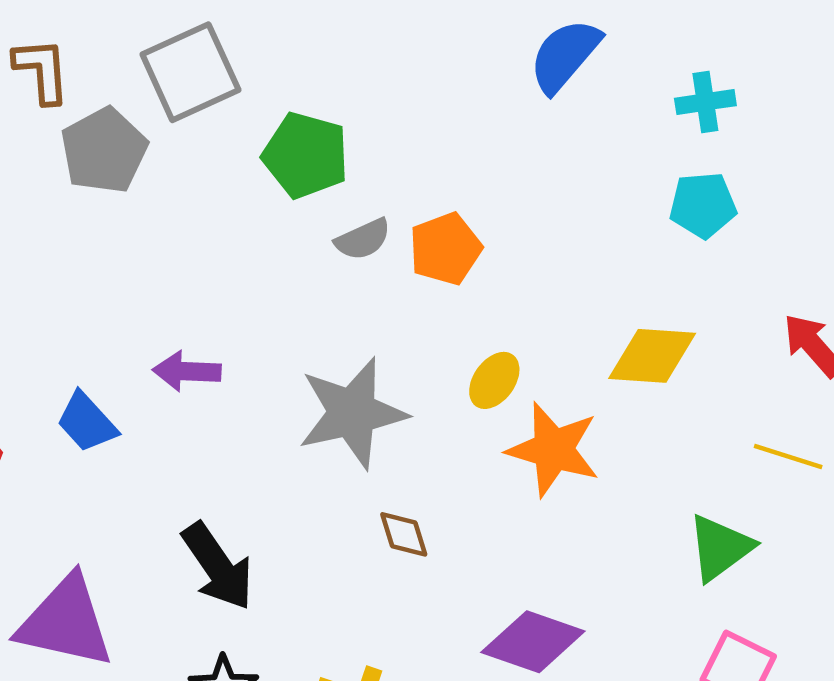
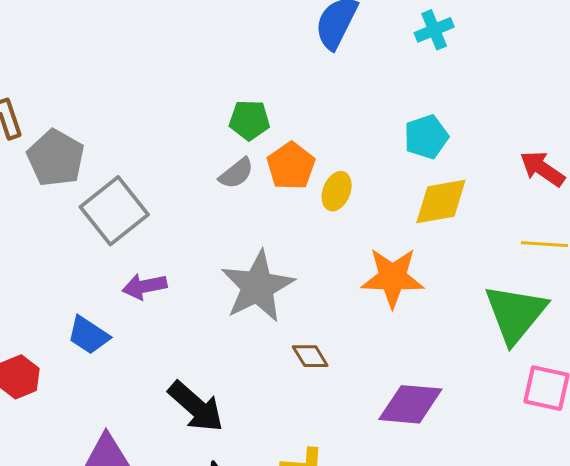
gray square: (190, 72) -> (114, 211), moved
green pentagon: (306, 155) -> (249, 120), moved, size x0.7
cyan pentagon: (703, 205) -> (426, 137), moved
yellow ellipse: (494, 380) -> (337, 191), moved
green triangle: (720, 548) -> (515, 314), size x1.4

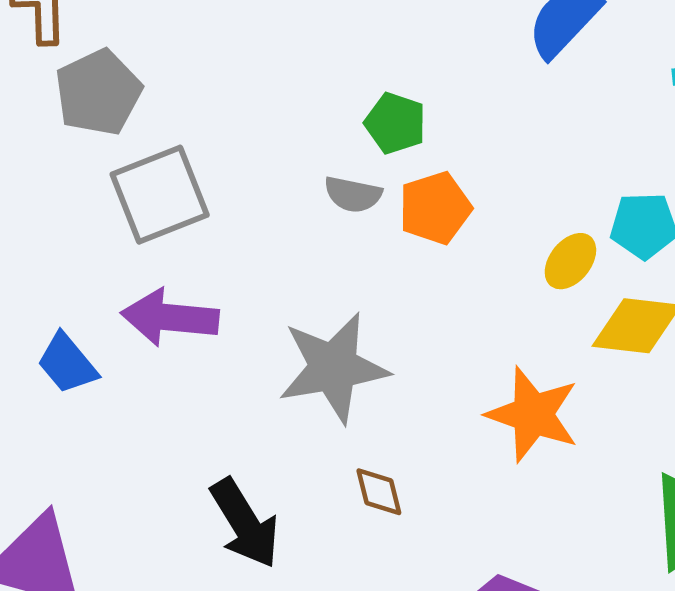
gray semicircle: (236, 173) -> (353, 194), turned 33
yellow ellipse: (337, 191) -> (570, 261), moved
purple arrow: (145, 286) -> (170, 318), size x1.4
black arrow: (196, 407) -> (245, 523), moved

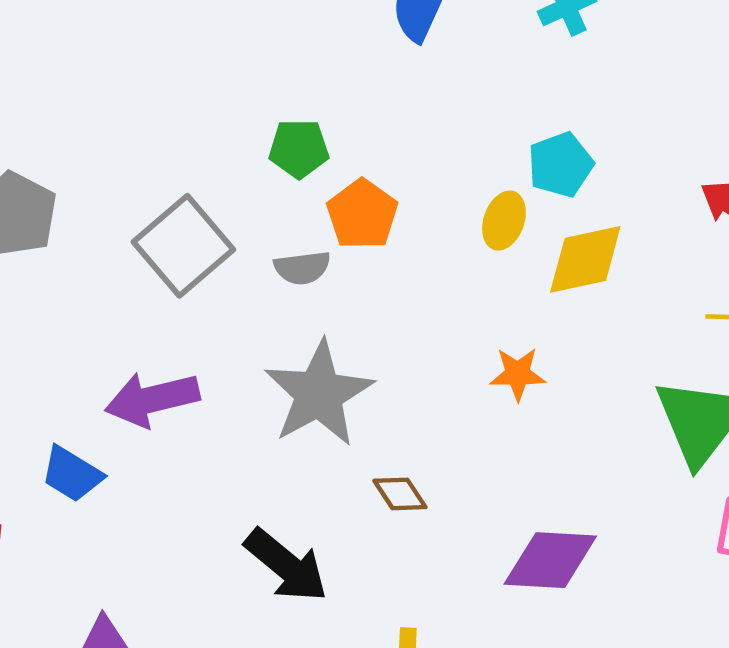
gray semicircle: (353, 194) -> (302, 268), moved
gray square: (160, 195) -> (183, 246), moved
orange star: (533, 414) -> (518, 374), size x0.6

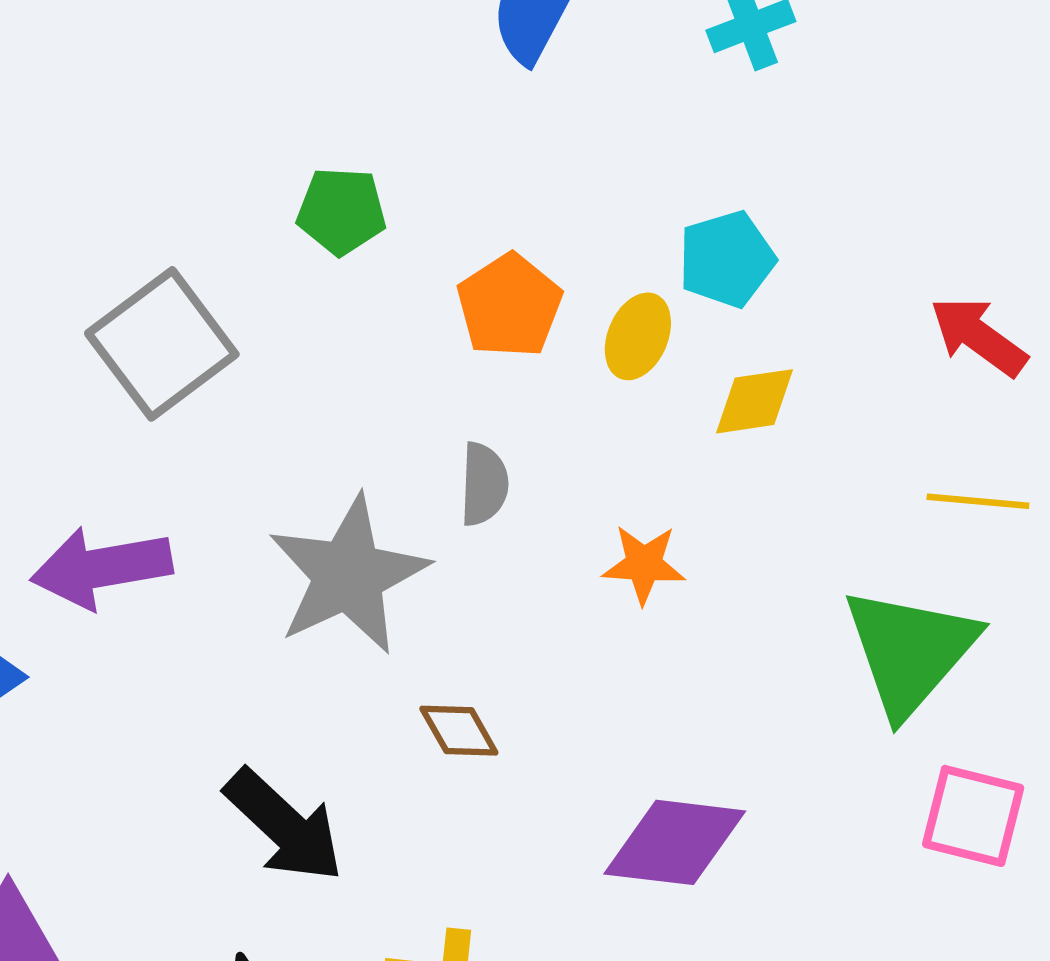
orange pentagon: (362, 214) -> (509, 306), moved
yellow diamond: (585, 259) -> (754, 401), size x0.7
gray semicircle: (302, 268) -> (484, 484), moved, turned -84

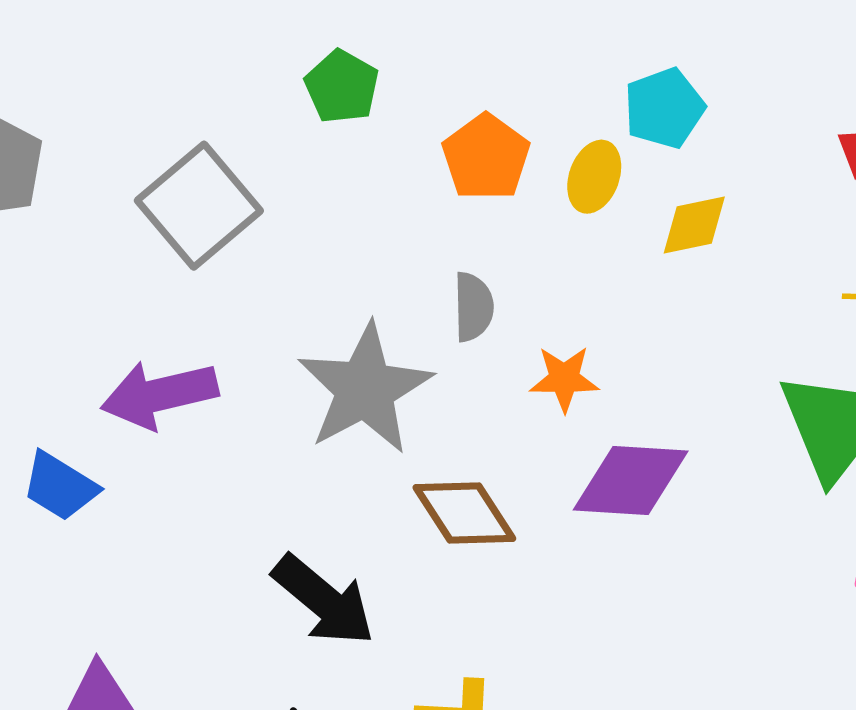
green pentagon: (341, 211) -> (342, 87), turned 30
orange star: (644, 564) -> (564, 379), moved
brown diamond: (459, 731) -> (464, 513), size x1.5
purple diamond: (675, 842) -> (631, 481), moved

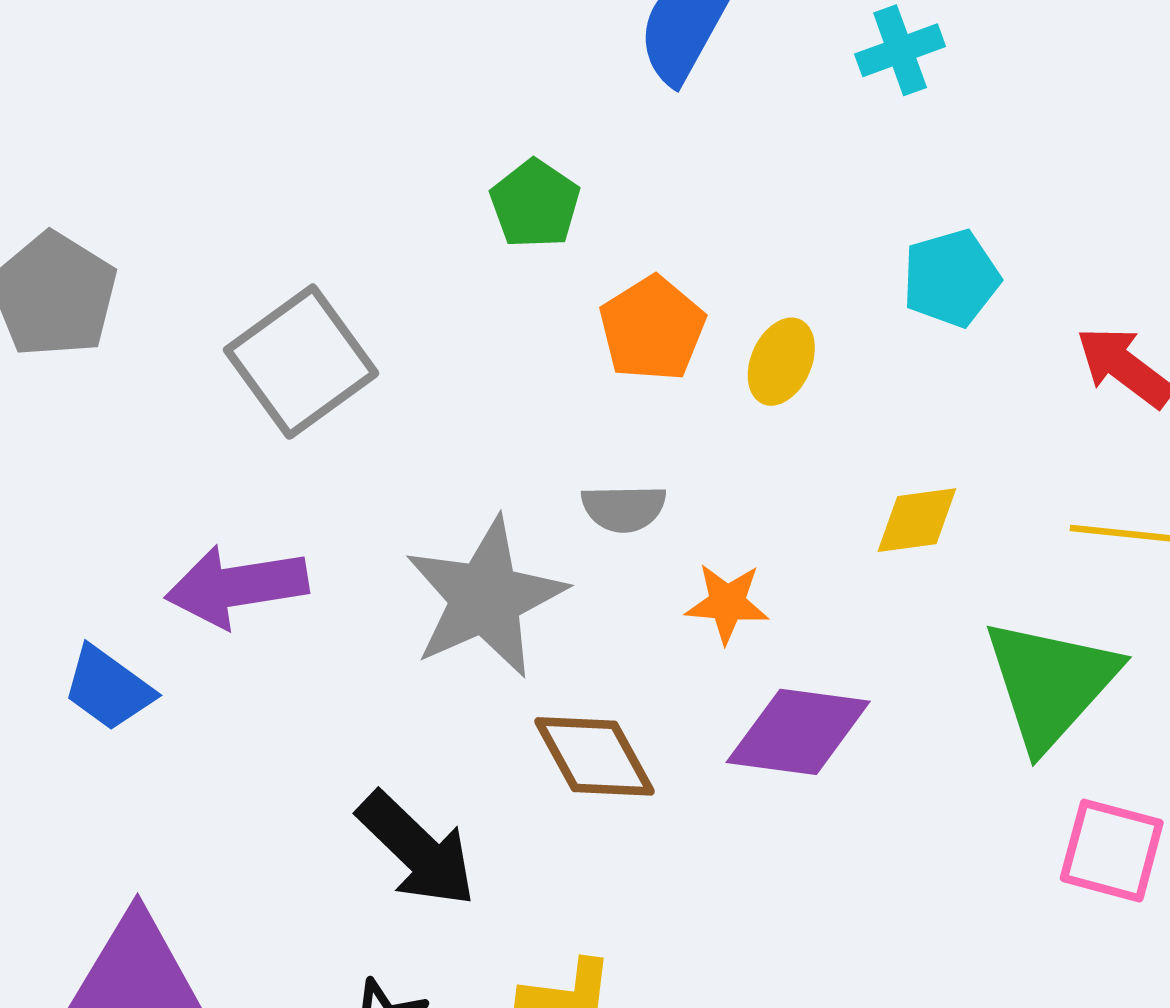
green pentagon: (342, 87) -> (535, 204), moved
cyan pentagon: (664, 108) -> (951, 278), moved
yellow diamond: (694, 225) -> (917, 520), moved
gray semicircle: (473, 307) -> (624, 508), turned 86

